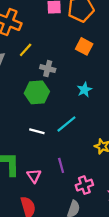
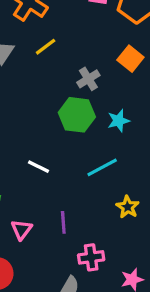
gray cross: (48, 69) -> (88, 79), moved, turned 32
green hexagon: (37, 92) -> (77, 115), moved
cyan line: (66, 124) -> (102, 167), moved

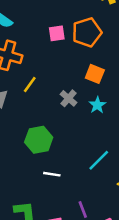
green hexagon: (77, 115) -> (39, 140), moved
cyan star: (118, 121) -> (97, 105), moved

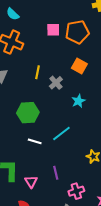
yellow line: (30, 84) -> (38, 72), moved, turned -32
cyan star: (97, 105) -> (78, 101), moved
cyan line: (99, 160) -> (61, 134), moved

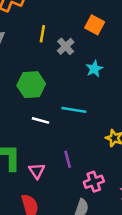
cyan line: (61, 134) -> (74, 110), turned 48

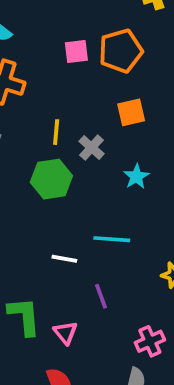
orange square: (95, 25) -> (131, 112), turned -36
green hexagon: (31, 85) -> (51, 179), moved
purple line: (68, 159) -> (101, 296), moved

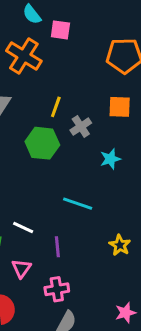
pink square: (76, 52) -> (60, 30), moved
white line: (64, 259) -> (23, 228), moved
pink cross: (150, 341) -> (57, 289), moved

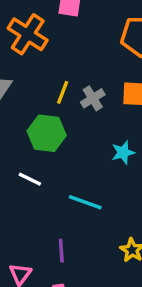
gray cross: (81, 127) -> (93, 98), moved
white line: (23, 228) -> (30, 179), moved

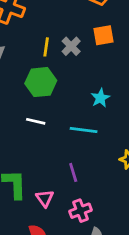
cyan star: (123, 152) -> (100, 98), moved

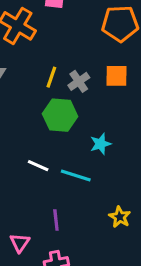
green hexagon: (41, 82) -> (60, 115), moved
white line: (36, 121) -> (38, 166), moved

